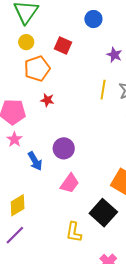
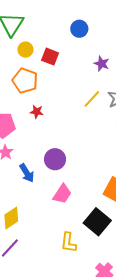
yellow circle: (26, 42) -> (26, 50), moved
orange pentagon: (37, 69) -> (25, 81), turned -30
yellow line: (103, 90) -> (92, 99), turned 36

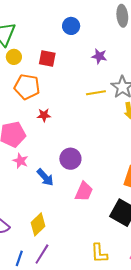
yellow circle: (26, 50) -> (14, 57), moved
yellow line: (92, 99) -> (96, 93), turned 48
yellow L-shape: (68, 243) -> (99, 253), moved

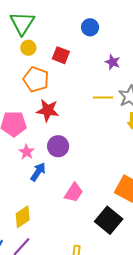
red star: (44, 115) -> (48, 110), size x1.6
purple circle: (70, 159) -> (58, 146), moved
pink star: (20, 161) -> (27, 152), moved
blue arrow: (45, 177) -> (38, 172), turned -114

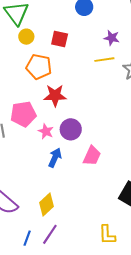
yellow line: (103, 97) -> (104, 60), moved
pink star: (27, 152) -> (46, 131), moved
pink trapezoid: (74, 193) -> (92, 156), moved

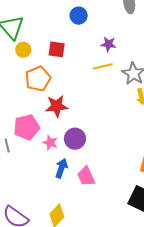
orange pentagon: (39, 67) -> (38, 79), turned -30
pink trapezoid: (92, 156) -> (86, 176), moved, turned 135

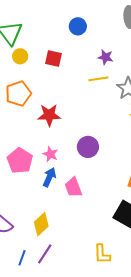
orange pentagon: (38, 79) -> (18, 94), moved
pink pentagon: (27, 127) -> (20, 161), moved, turned -30
purple circle: (75, 139) -> (88, 147), moved
pink star: (50, 143) -> (50, 154), moved

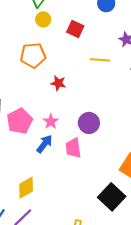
yellow line: (98, 79) -> (100, 60), moved
red star: (49, 115) -> (58, 83), size x0.7
pink trapezoid: (73, 187) -> (73, 148), moved

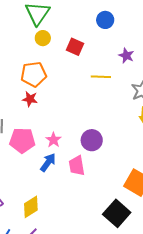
red star: (58, 83) -> (30, 99), moved
pink pentagon: (19, 121) -> (22, 140), turned 30

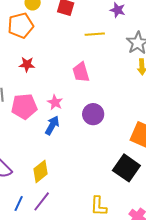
orange pentagon: (34, 74) -> (21, 26), moved
purple circle: (92, 140) -> (93, 114), moved
pink trapezoid: (77, 166) -> (81, 72), moved

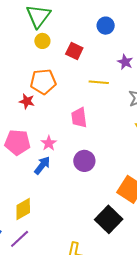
orange pentagon: (21, 26) -> (43, 82), moved

